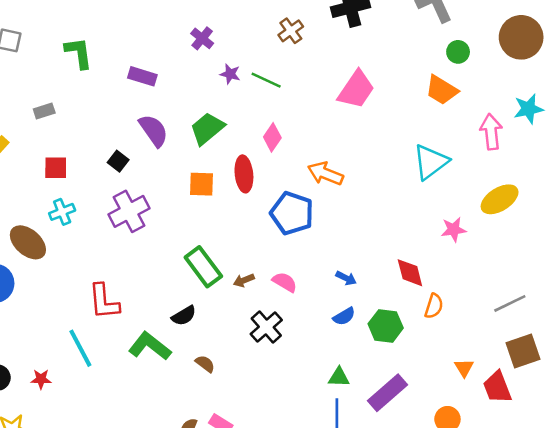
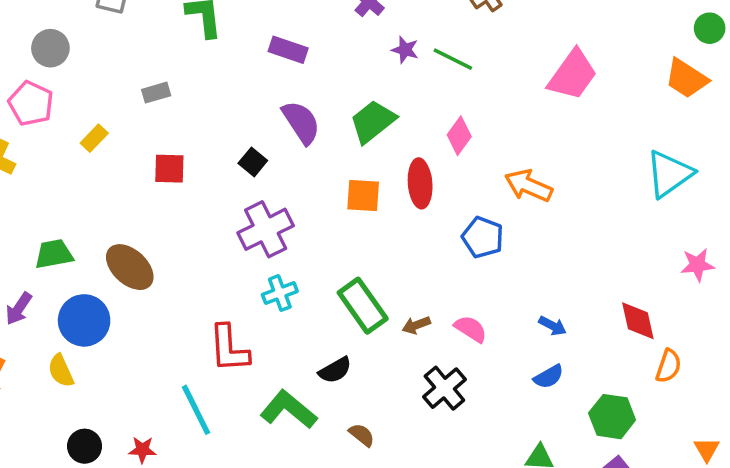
cyan cross: (62, 212) -> (280, 293), moved
blue pentagon: (292, 213) -> (483, 237), size x0.7
green hexagon: (386, 326) -> (612, 417), moved

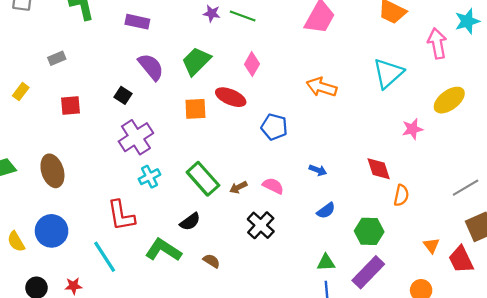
red ellipse: (420, 183) -> (231, 97), turned -56
orange arrow: (529, 186) -> (322, 87), moved
brown ellipse: (130, 267) -> (52, 171), turned 36
blue circle: (84, 320) -> (52, 231), moved
blue arrow: (553, 326) -> (318, 170), moved

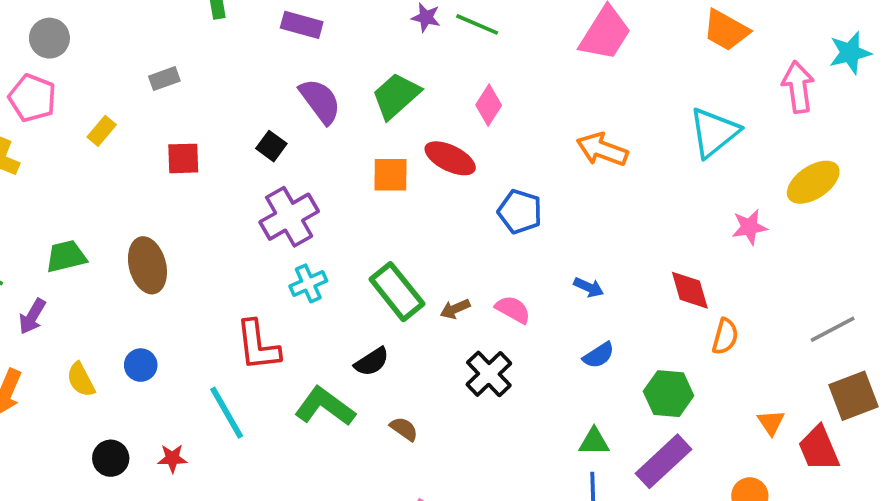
blue circle: (52, 231) -> (141, 365), size x0.6

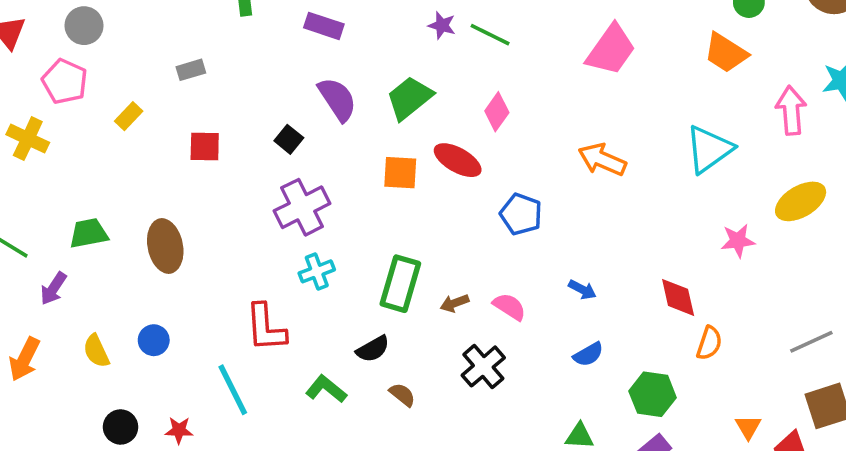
green rectangle: (397, 292) -> (400, 284), turned 52
green L-shape: (325, 407) -> (326, 389), size x0.7
brown semicircle: (404, 429) -> (402, 395), moved

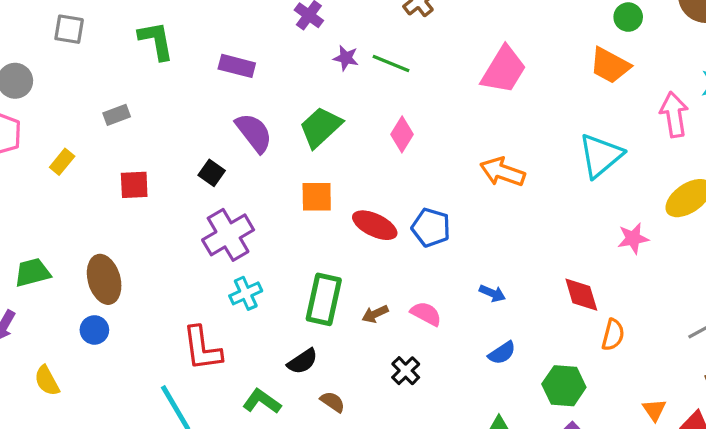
red ellipse: (458, 160) -> (375, 225), moved
blue circle: (154, 340) -> (94, 330), moved
black cross: (483, 366) -> (406, 371), size x0.7

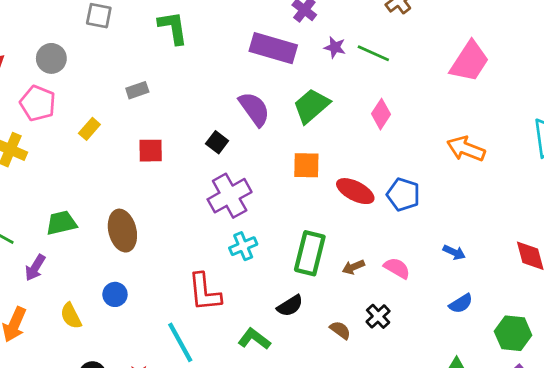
purple rectangle: (237, 66) -> (273, 48), moved, size x1.5
blue circle: (94, 330) -> (115, 294), moved
brown semicircle: (333, 402) -> (340, 330), moved

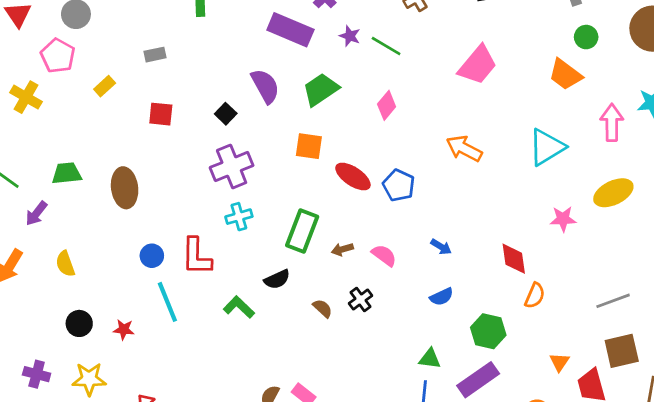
blue circle: (115, 294) -> (152, 256), moved

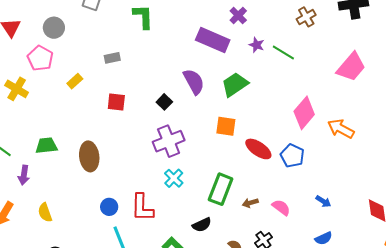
pink diamond: (387, 105) -> (304, 113), moved, size x1.5
purple arrow: (36, 213) -> (24, 175), turned -30
cyan cross: (239, 217) -> (174, 178), turned -30

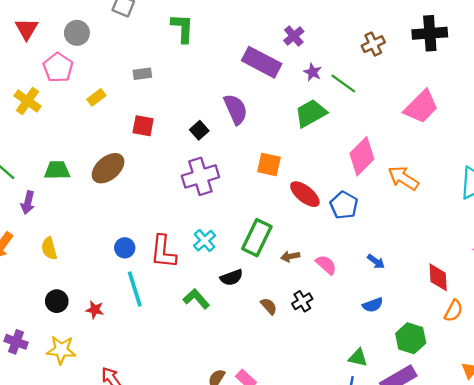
green trapezoid: (235, 84) -> (311, 113), moved
brown ellipse: (89, 156) -> (108, 168), moved, turned 52
cyan cross: (174, 178) -> (205, 241), moved

